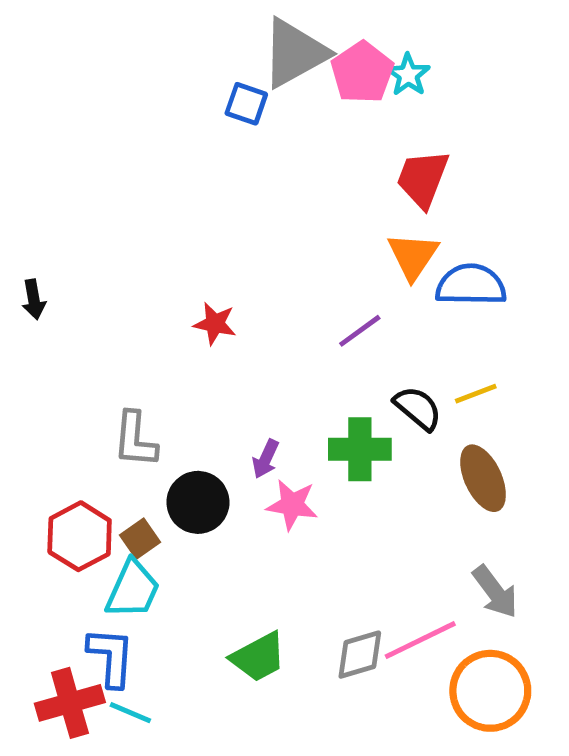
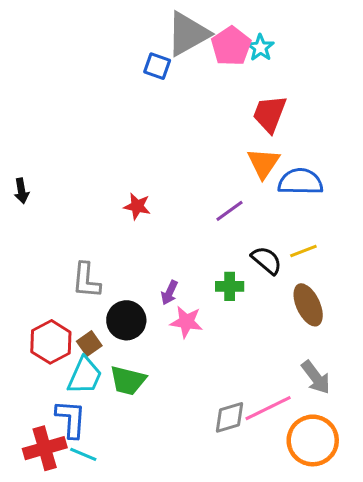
green cross: (360, 449) -> (230, 286), size x0.7
green trapezoid: (258, 657) -> (128, 380), moved, turned 42

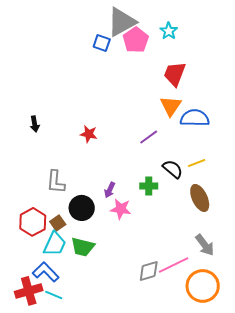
pink pentagon: (231, 46) -> (136, 40), moved
black arrow: (22, 191) -> (35, 124), moved
blue L-shape: (71, 419) -> (46, 272), turned -48

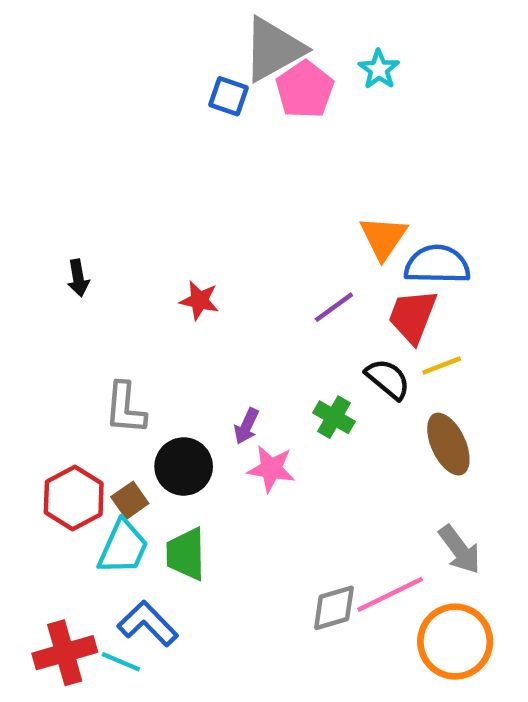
red trapezoid: (175, 74) -> (412, 316), moved
green cross: (149, 186) -> (334, 417), turned 30
green trapezoid: (83, 247) -> (186, 554), turned 75
blue L-shape: (46, 272) -> (148, 624), moved

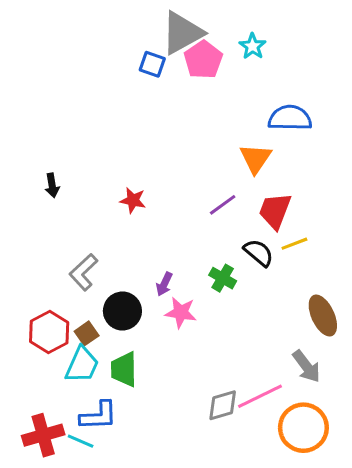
blue semicircle: (437, 265) -> (290, 118), moved
gray L-shape: (125, 408) -> (84, 272), turned 42
brown ellipse: (448, 444) -> (323, 315), moved
blue L-shape: (148, 624) -> (98, 416), turned 132

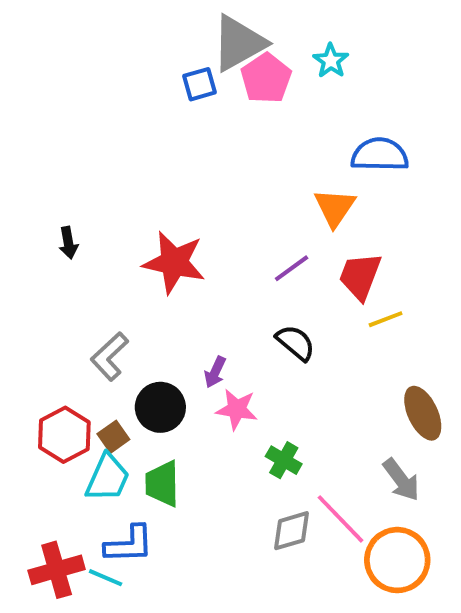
blue square: (152, 64) -> (200, 84), turned -35
red star: (133, 200) -> (174, 262), size x1.8
black semicircle: (259, 253) -> (295, 343), moved
green cross: (223, 278) -> (284, 460), moved
pink line: (260, 396) -> (341, 519), turned 72

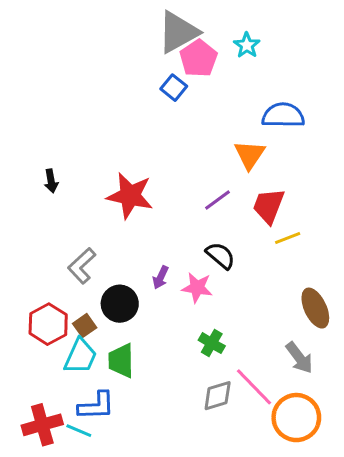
blue square: (200, 84) -> (174, 88), moved, turned -35
pink star: (237, 409) -> (197, 288), moved

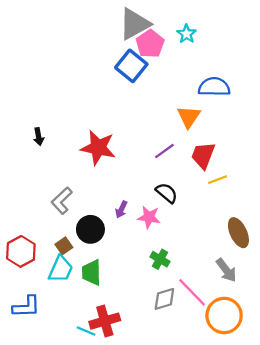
blue square: (174, 88) -> (131, 66), size x1.6
red hexagon: (48, 324) -> (21, 251), moved
blue L-shape: (96, 406) -> (26, 307), moved
red cross: (42, 425) -> (105, 321), moved
cyan line: (79, 431) -> (86, 331), moved

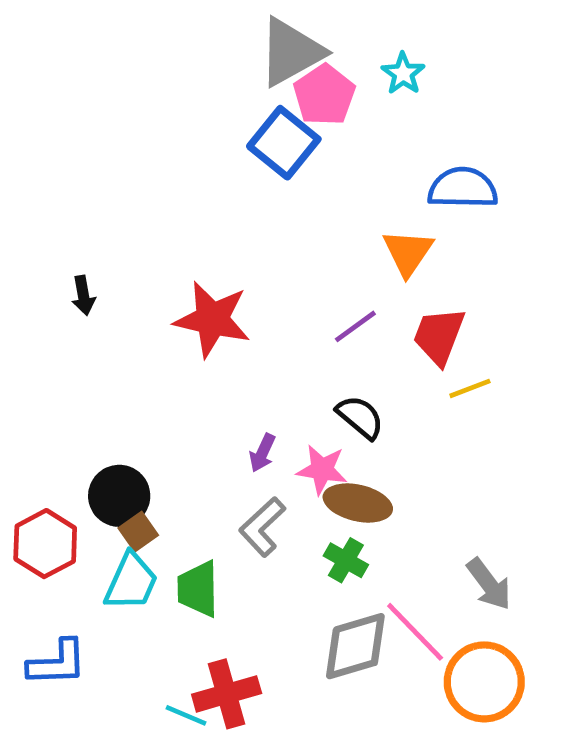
gray L-shape: (62, 201) -> (262, 527), moved
black circle: (90, 229) -> (119, 496), moved
brown ellipse: (238, 233) -> (358, 503), moved, turned -52
gray diamond: (164, 299) -> (355, 646), size x1.4

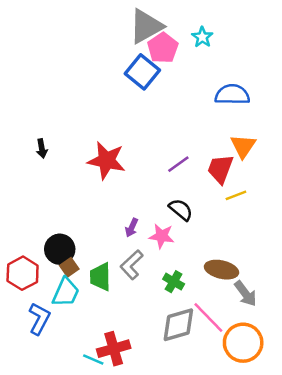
orange triangle: (408, 252) -> (243, 146), moved
brown ellipse: (358, 503) -> (222, 270), moved
green trapezoid: (198, 589) -> (100, 277), moved
blue L-shape: (57, 663) -> (39, 319), moved, turned -60

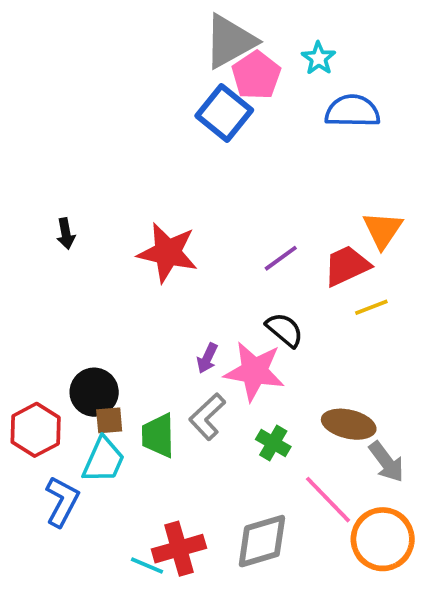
blue semicircle: (232, 95) -> (352, 111), moved
red trapezoid: (220, 169) -> (347, 266), turned 44
pink star: (162, 236) -> (254, 371), size x1.5
brown square: (69, 267) -> (109, 420), turned 30
gray diamond: (178, 325) -> (262, 541), moved

